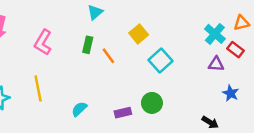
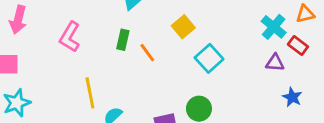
yellow line: (38, 88) -> (90, 93), moved

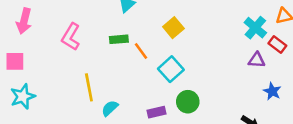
green rectangle: (123, 40) -> (119, 39), turned 72
cyan square: (209, 58) -> (171, 69), moved

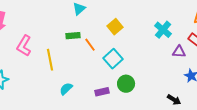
cyan cross: (255, 28) -> (163, 30), moved
pink L-shape: (71, 37) -> (24, 46), moved
yellow line: (89, 87) -> (50, 60), moved

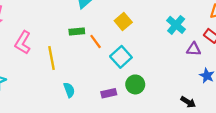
cyan semicircle: (66, 89) -> (69, 90), turned 112

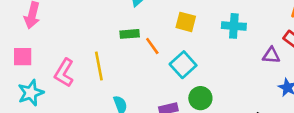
yellow square: (123, 22) -> (186, 22), turned -35
cyan cross: (176, 25) -> (234, 26), moved, turned -36
pink L-shape: (23, 43) -> (64, 73), moved

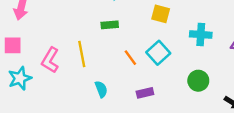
cyan cross: (234, 26) -> (201, 35), moved
orange line: (152, 46) -> (130, 58), moved
green circle: (200, 98) -> (198, 81), moved

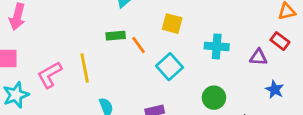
orange line: (130, 58) -> (138, 45), moved
pink L-shape: (50, 60) -> (50, 75), turned 30

